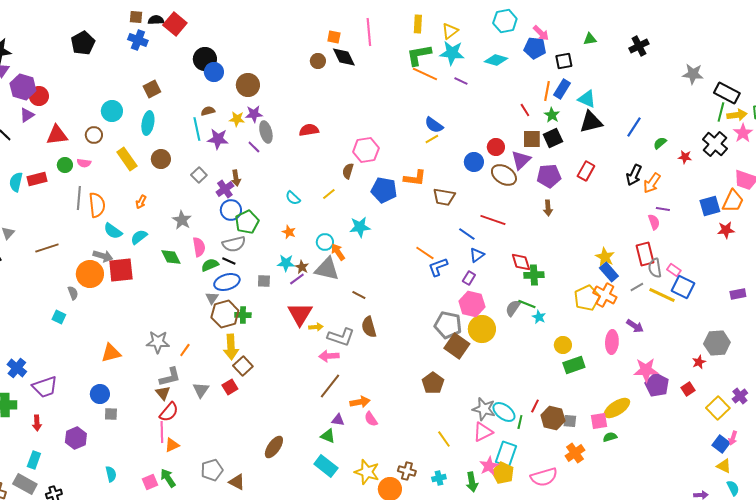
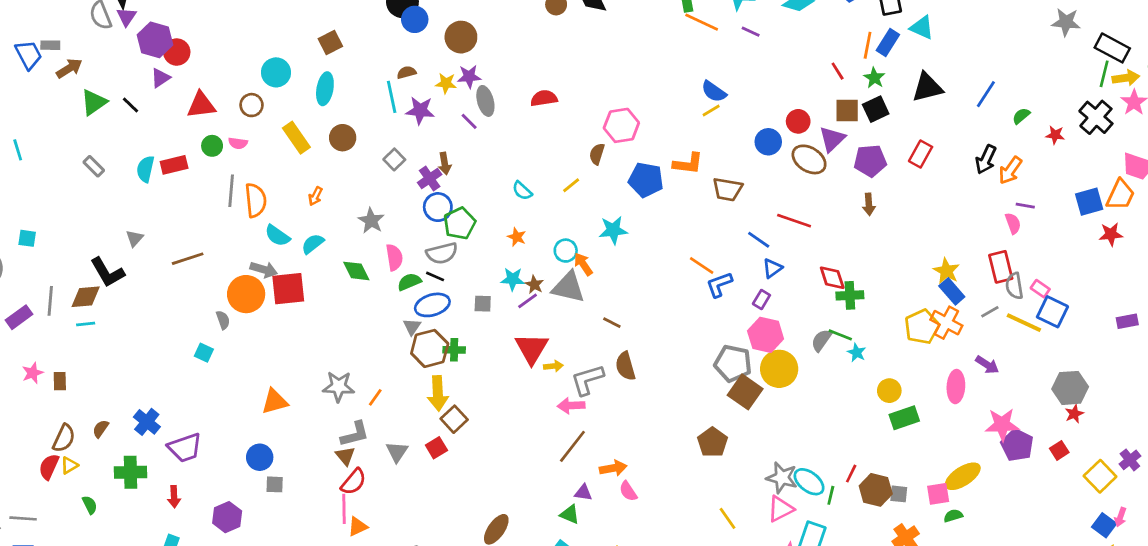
cyan triangle: (587, 99) -> (922, 28), moved
gray L-shape: (341, 337) -> (587, 380), turned 144
gray hexagon: (717, 343) -> (1070, 388), moved

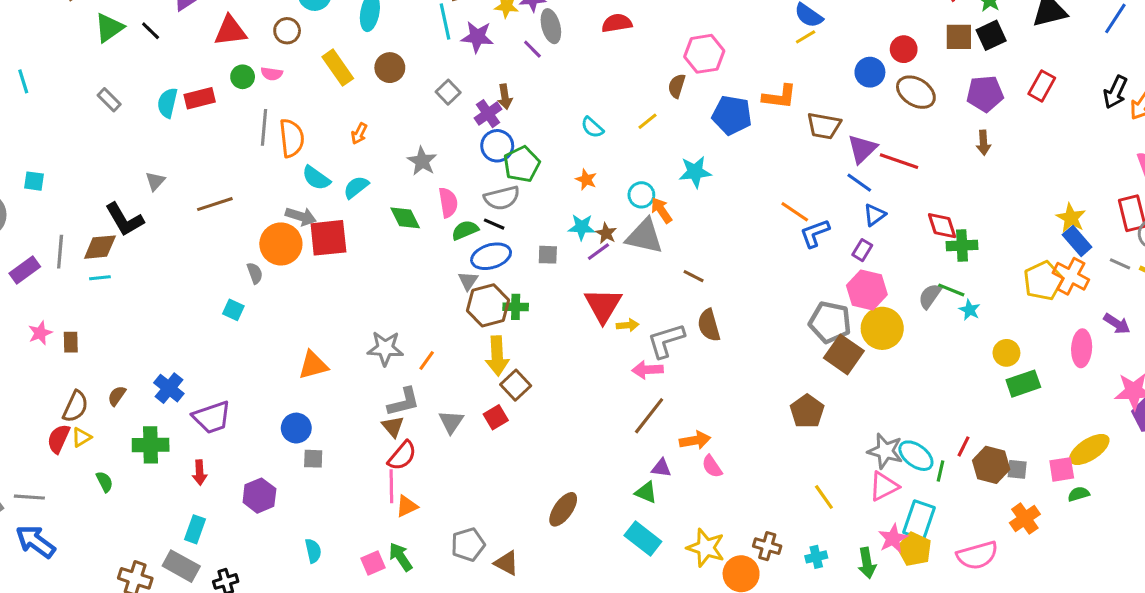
purple triangle: (832, 139) -> (862, 149), moved
gray line: (990, 312) -> (1120, 264), turned 54

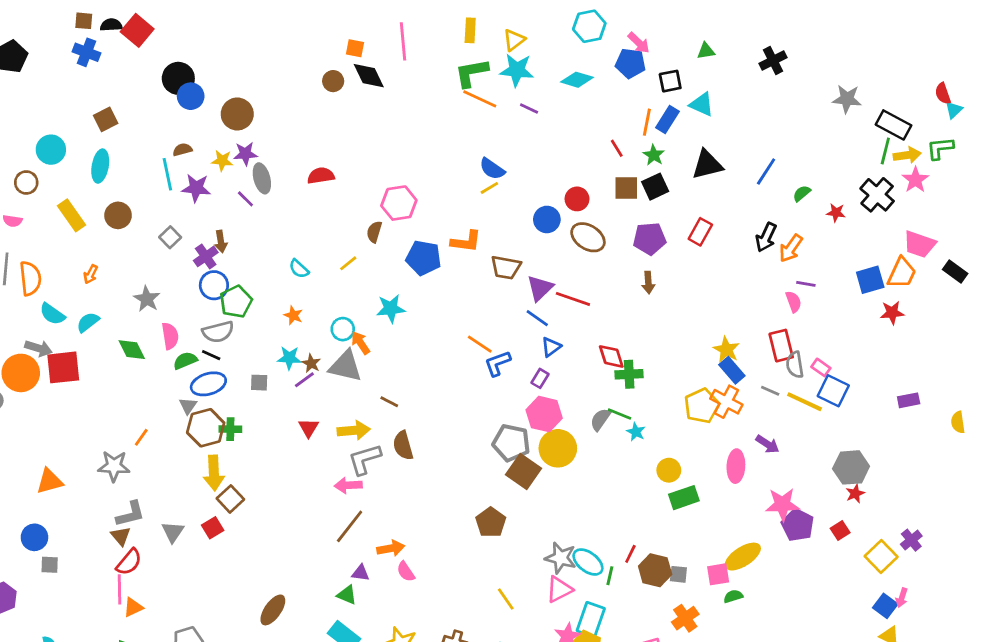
red triangle: (603, 305) -> (308, 428), size x0.6
yellow arrow: (628, 325) -> (354, 430), moved, size x1.6
orange line: (427, 361) -> (141, 437), moved

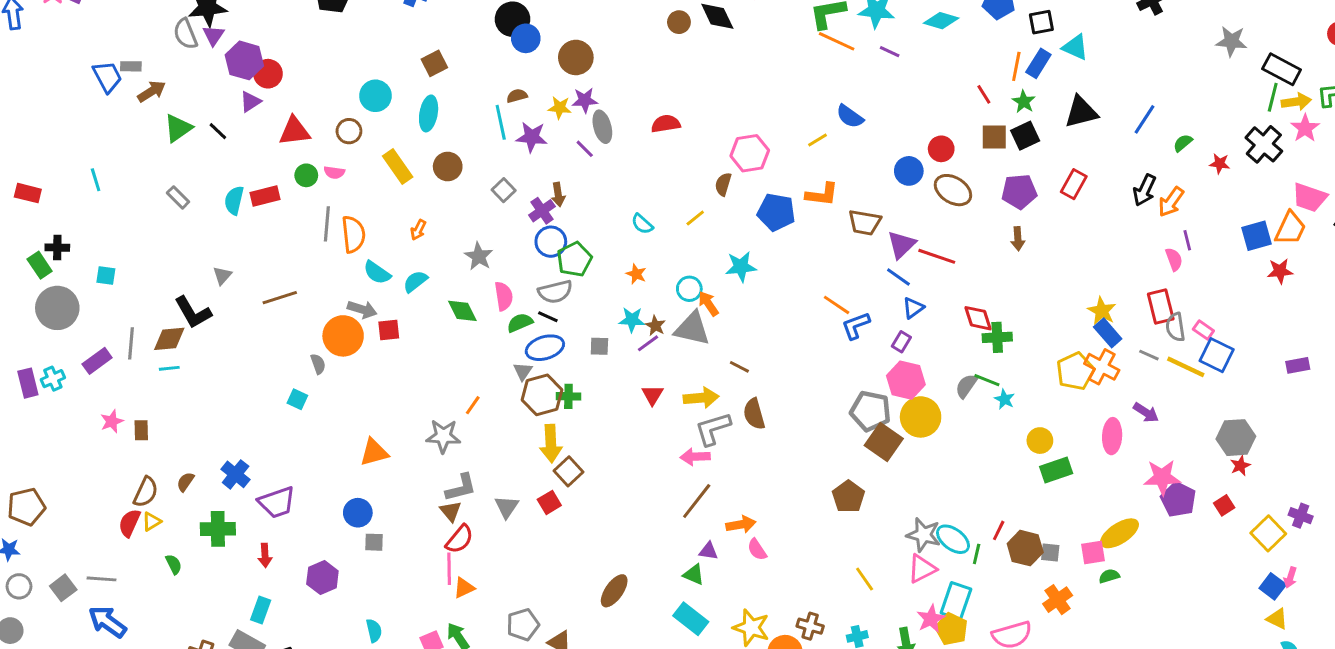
yellow line: (489, 188) -> (817, 140), moved
purple line: (806, 284) -> (1187, 240), turned 66
red square: (63, 367) -> (389, 330), size x0.6
purple cross: (911, 540) -> (1301, 516), turned -30

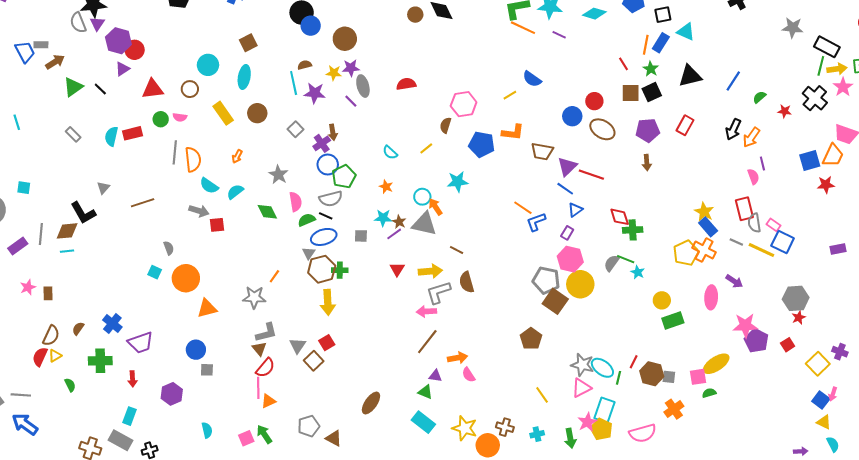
orange circle: (343, 336) -> (186, 278), moved
brown square: (568, 471) -> (314, 361), moved

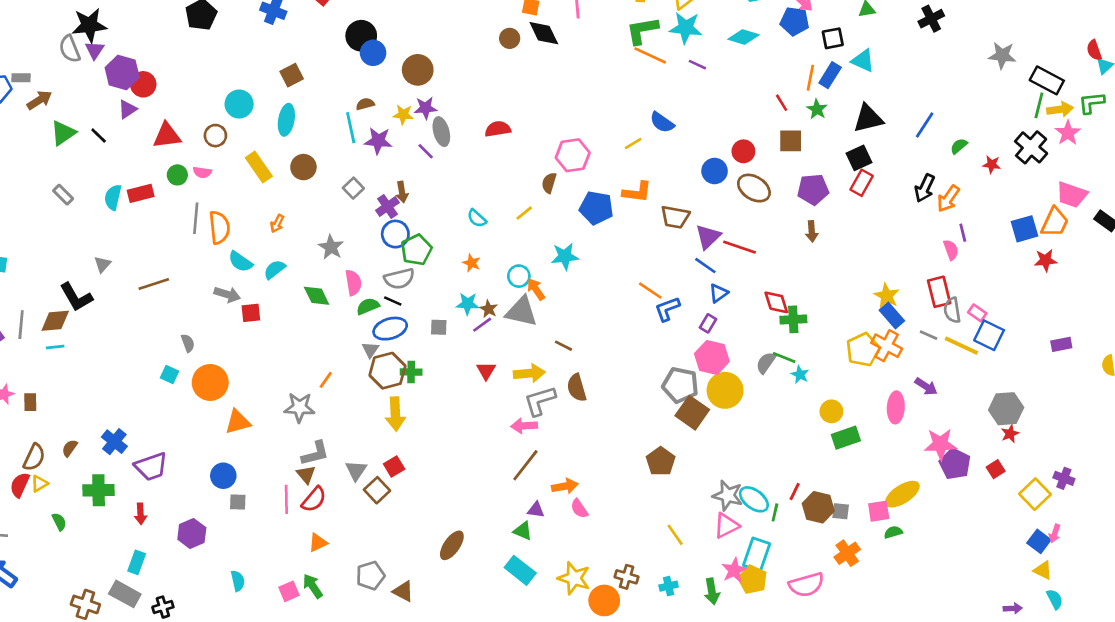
black square: (652, 92) -> (859, 158), moved
pink line: (258, 388) -> (286, 499), moved

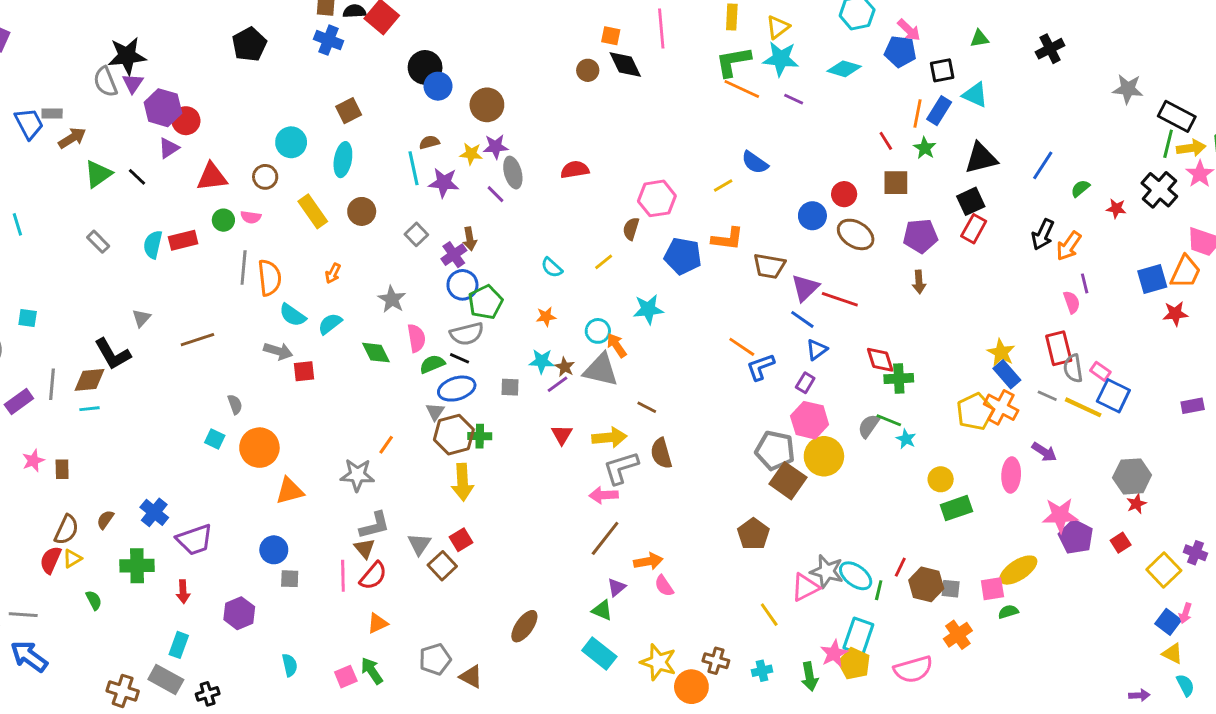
orange star: (472, 263) -> (546, 317), turned -30
purple triangle: (536, 510) -> (617, 587), turned -48
pink triangle: (726, 526) -> (805, 587), moved

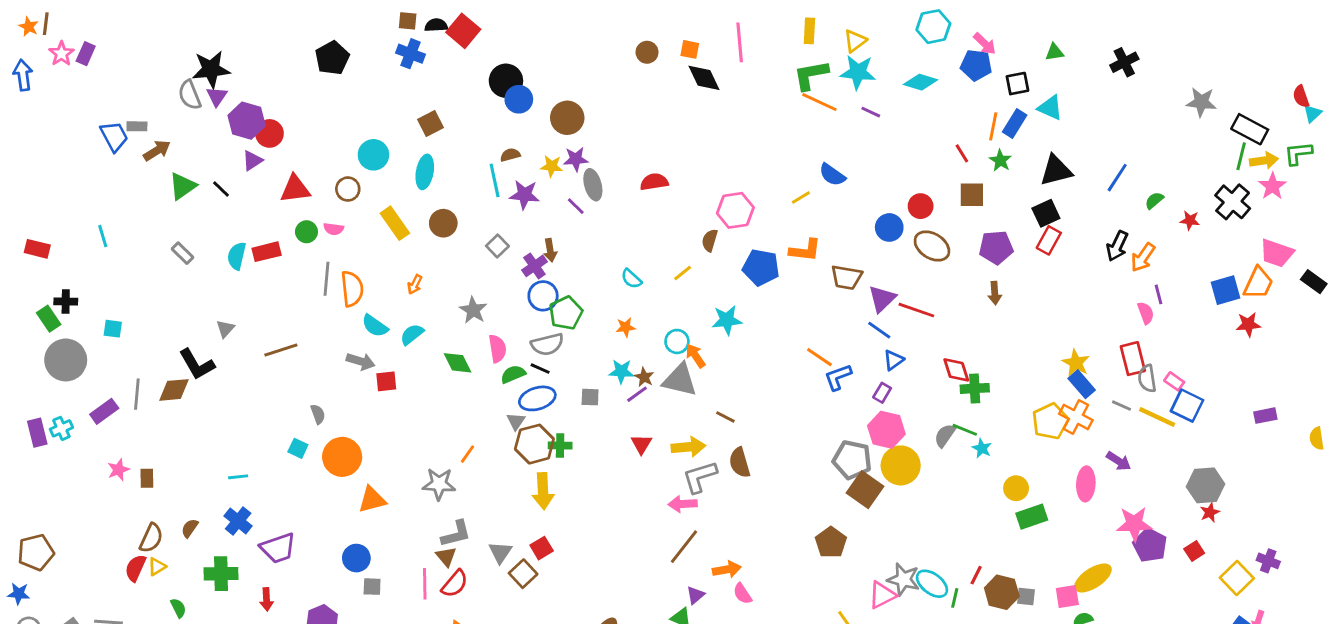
brown circle: (588, 70) -> (647, 52), moved
cyan line: (89, 409) -> (238, 477), moved

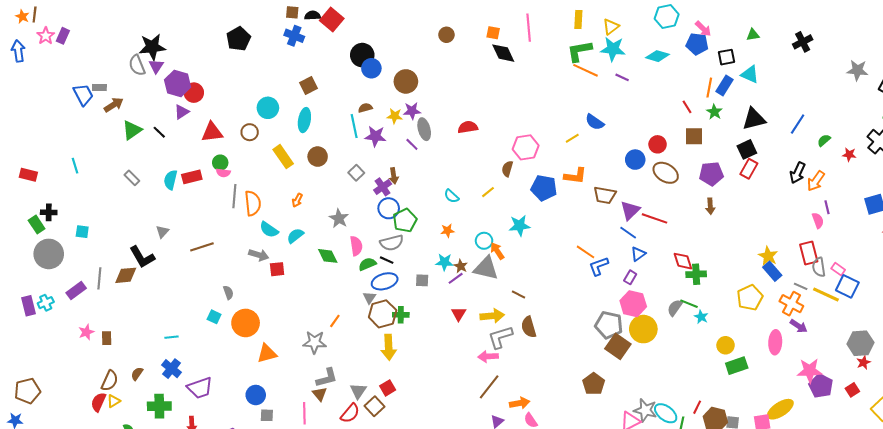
brown circle: (647, 52) -> (446, 35), moved
pink semicircle: (334, 229) -> (223, 173), moved
orange cross: (1076, 417) -> (791, 304), moved
red semicircle: (455, 584) -> (350, 413), moved

